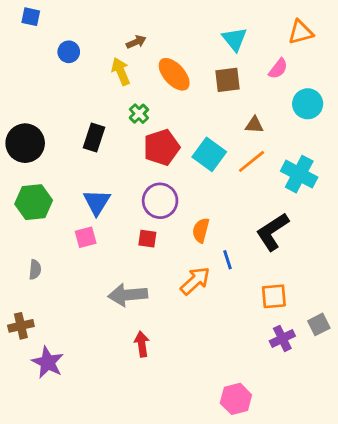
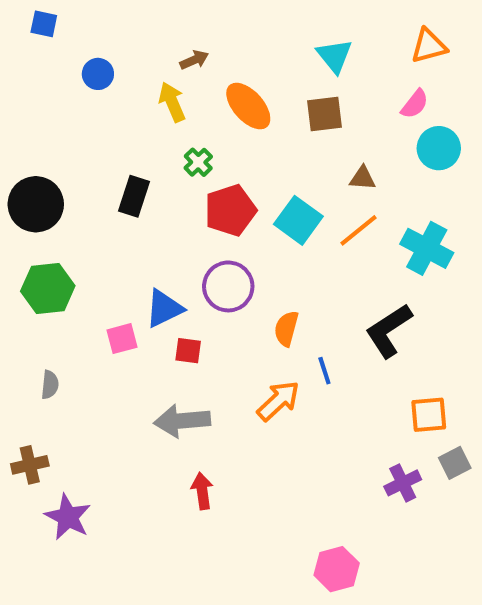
pink semicircle: (278, 69) -> (415, 104), moved
blue triangle: (97, 202) -> (164, 309), moved, turned 32
red square: (147, 239) -> (188, 351), moved
orange square: (274, 296) -> (429, 415), moved

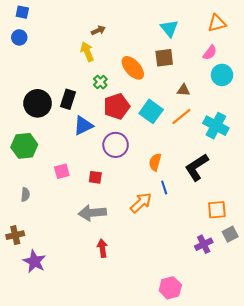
blue circle: (98, 74) -> (19, 37), moved
orange ellipse: (248, 106) -> (133, 68), moved
black circle: (36, 204) -> (38, 103), moved
blue triangle: (164, 309) -> (83, 126), moved
orange semicircle: (286, 329) -> (155, 162), moved

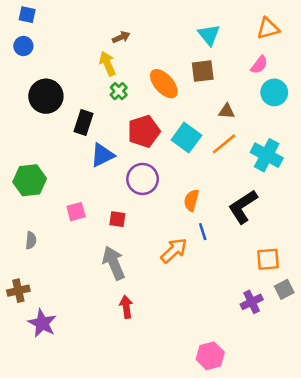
green cross: (100, 82) -> (119, 91), moved
black circle: (38, 103) -> (46, 96), moved
gray arrow: (92, 213) -> (114, 263), turned 72

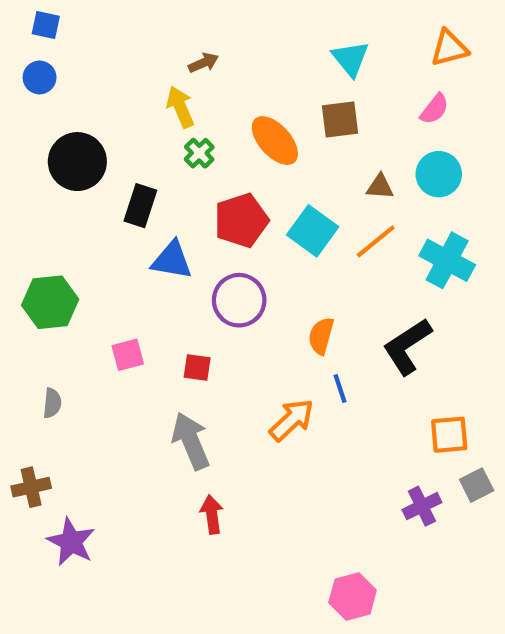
cyan circle: (274, 92) -> (439, 174), moved
blue triangle: (102, 155) -> (172, 260), turned 36

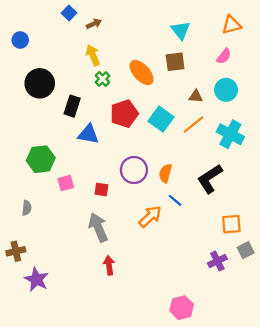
blue square: (46, 25) -> (69, 13), moved, turned 32
brown arrow: (203, 63) -> (94, 24), moved
purple circle: (239, 300) -> (134, 170), moved
green hexagon: (50, 302) -> (41, 159), moved
blue line: (340, 388) -> (175, 200), turned -32

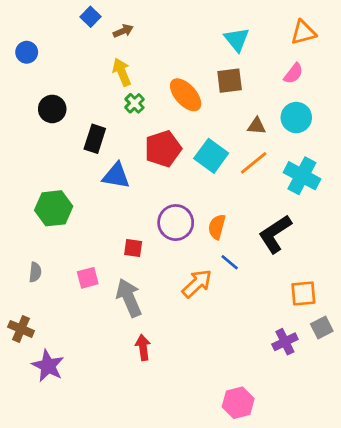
black circle: (40, 83) -> (52, 109), size x0.7
pink square: (66, 183) -> (88, 278), moved
brown cross: (16, 251) -> (21, 329), turned 36

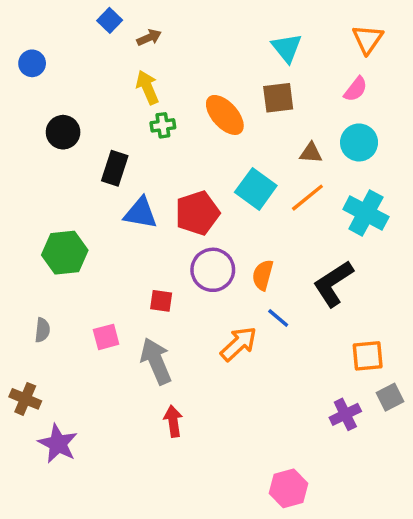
orange triangle: (303, 32) -> (368, 39), turned -40
green cross: (135, 103) -> (163, 125), turned 36
red pentagon: (163, 149) -> (197, 213), moved

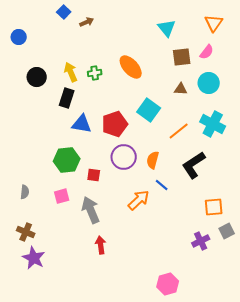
yellow arrow: (147, 87) -> (71, 72), moved
brown square: (278, 98) -> (182, 57), moved
orange line: (307, 198) -> (179, 131), moved
green hexagon: (65, 253) -> (67, 160), moved
brown cross: (25, 399) -> (26, 232), moved

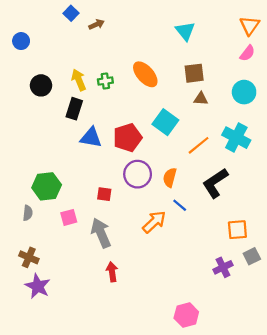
orange triangle: (214, 23) -> (250, 25), moved
pink semicircle: (207, 52) -> (247, 53), moved
brown square: (182, 57) -> (194, 73), moved
cyan circle: (209, 83) -> (244, 92), moved
green hexagon: (67, 160) -> (47, 186), moved

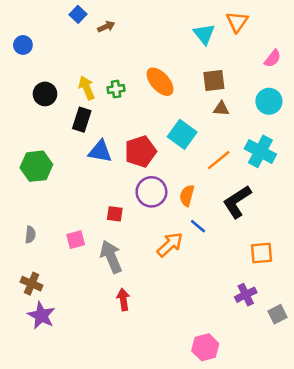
orange triangle: (250, 25) -> (237, 22), moved
green hexagon: (47, 186) -> (36, 166), moved
gray square: (252, 256) -> (278, 314), moved

